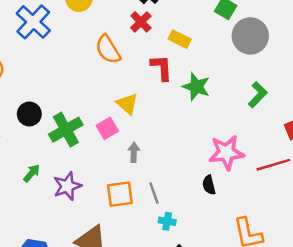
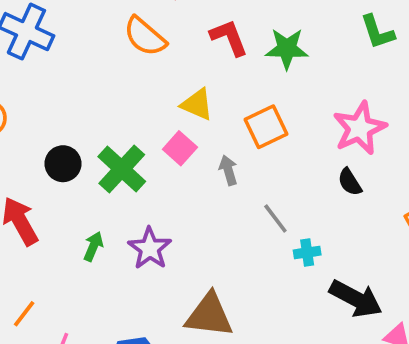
green L-shape: (258, 95) -> (377, 32), turned 135
orange square: (120, 194) -> (266, 127), moved

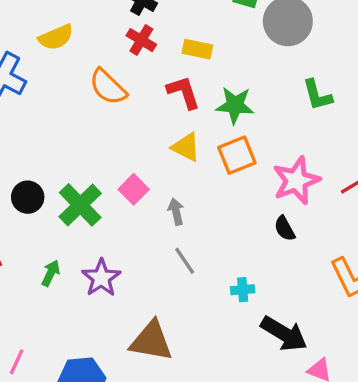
yellow triangle: (197, 104) -> (186, 147), moved
orange square: (266, 127) -> (237, 155), moved
gray line: (275, 218) -> (185, 261), moved

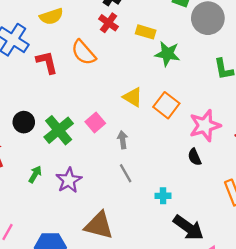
red L-shape: (184, 92) -> (47, 62), moved
green star: (235, 105) -> (167, 54), moved
orange square: (237, 155) -> (166, 105), turned -35

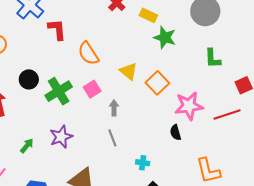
orange semicircle: (84, 52) -> (88, 53), moved
green arrow: (35, 174) -> (27, 146), moved

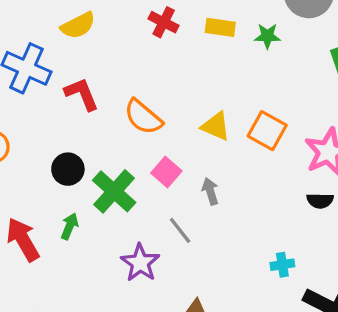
green star: (165, 37) -> (267, 36), moved, size x0.7
black circle: (29, 79) -> (68, 169), moved
black semicircle: (176, 132) -> (320, 201), turned -56
gray line: (112, 138) -> (180, 230), moved
green arrow: (27, 146) -> (70, 226), moved

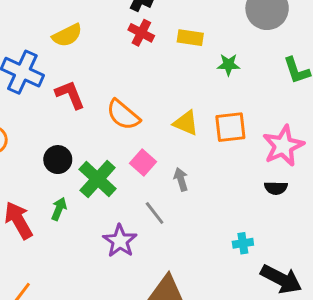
green star: (267, 36) -> (228, 65), moved
orange square: (267, 131) -> (230, 127), turned -36

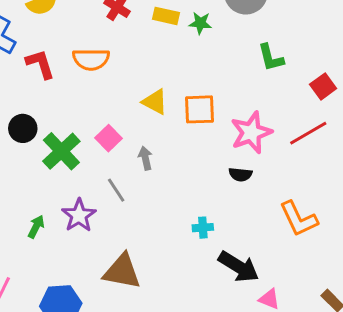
green star: (228, 65) -> (200, 23), moved
orange semicircle: (123, 115) -> (91, 59), moved, turned -45
green arrow: (59, 209) -> (36, 227), moved

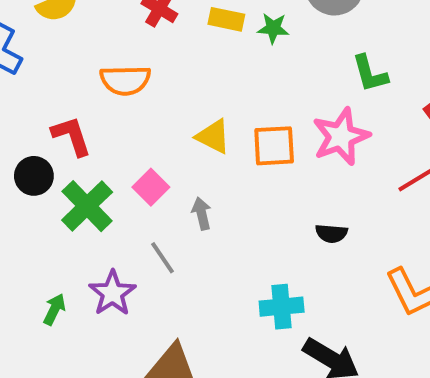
red L-shape: (40, 64) -> (71, 136), moved
pink star: (251, 132) -> (341, 137), moved
cyan cross: (203, 228) -> (282, 307), size x1.5

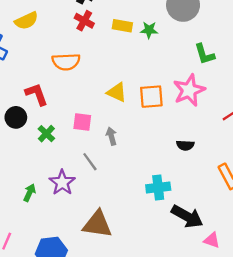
pink square: (151, 187) -> (82, 122), turned -36
green cross: (87, 206) -> (46, 134), size x0.6

